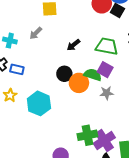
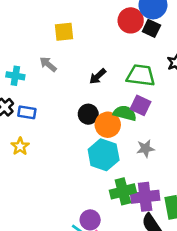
gray arrow: (36, 33) -> (48, 64), turned 88
gray star: (107, 93) -> (145, 148), moved
cyan hexagon: (39, 103) -> (104, 155), moved
purple cross: (104, 140) -> (145, 197), turned 30

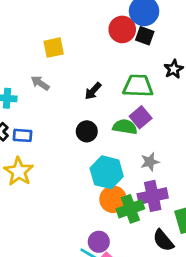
purple square: (141, 105) -> (141, 117), turned 30
orange circle: (108, 125) -> (113, 199), moved
yellow star: (20, 146) -> (19, 171), size x1.5
purple cross: (145, 197) -> (153, 196), moved

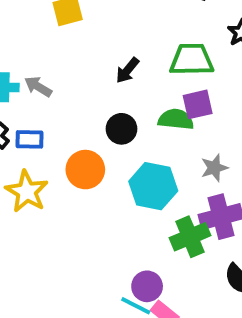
gray arrow: (40, 83) -> (38, 87), moved
purple square: (141, 117) -> (198, 104), turned 30
orange circle: (113, 199) -> (85, 170), moved

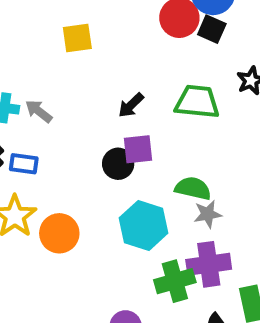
purple square: (198, 104) -> (138, 149), moved
green semicircle: (176, 119) -> (193, 188), moved
orange circle: (85, 170) -> (59, 233), moved

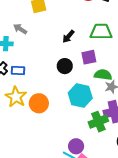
gray arrow: (39, 111) -> (20, 29), moved
purple square: (138, 149) -> (89, 57), moved

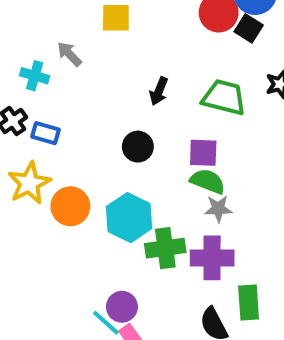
black arrow: (68, 36) -> (159, 91), turned -32
purple square: (89, 57) -> (203, 153), moved
cyan hexagon: (80, 95) -> (129, 218), moved
green cross: (98, 122) -> (165, 248), moved

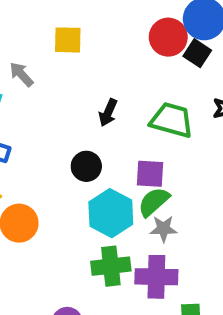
green semicircle: (208, 181) -> (154, 202), turned -64
cyan hexagon: (129, 218) -> (111, 213), moved

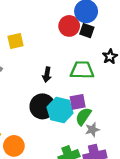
black circle: (86, 166) -> (42, 106), size x1.5
cyan hexagon: (111, 213) -> (60, 110), moved

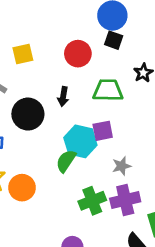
red circle: (69, 26) -> (78, 54), moved
black circle: (42, 106) -> (28, 114), moved
green semicircle: (83, 116) -> (66, 161), moved

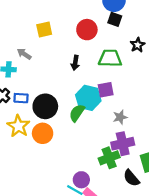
black circle: (28, 114) -> (45, 106), moved
green cross: (92, 201) -> (109, 158), moved

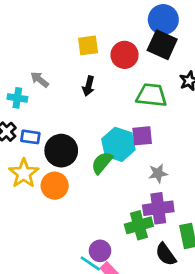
black square: (115, 19) -> (162, 45), size x1.5
yellow square: (44, 30) -> (88, 45), moved
black arrow: (75, 63) -> (89, 86), moved

